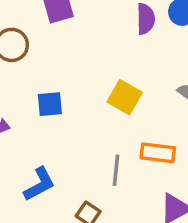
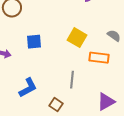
orange rectangle: (158, 153) -> (99, 58), moved

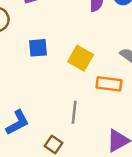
blue square: (34, 42) -> (38, 48), moved

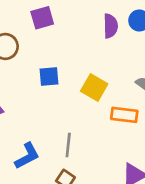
gray line: (74, 112) -> (68, 145), moved

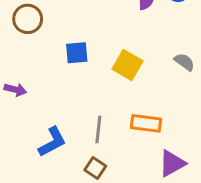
orange rectangle: (124, 115) -> (146, 123), moved

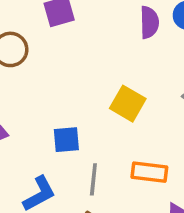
blue square: (77, 53) -> (66, 140), moved

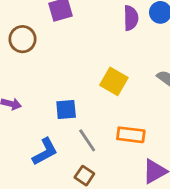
gray line: (93, 179) -> (87, 140), turned -40

